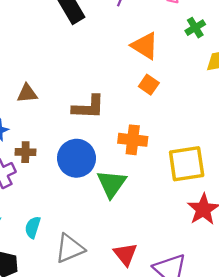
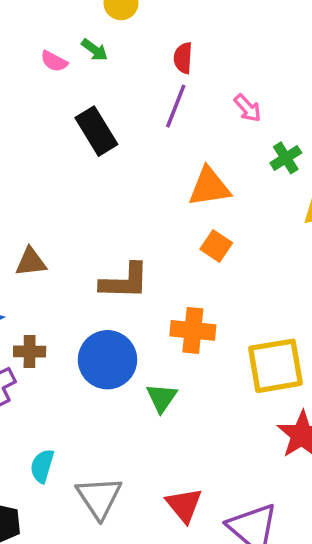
orange triangle: (145, 46) -> (209, 187), turned -40
green triangle: (112, 184) -> (162, 398), size x0.7
gray triangle: (70, 248) -> (99, 497), turned -40

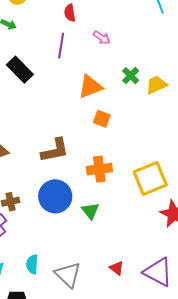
red semicircle: (183, 58) -> (70, 13), moved
green cross: (286, 158) -> (131, 76), moved
red triangle: (184, 505) -> (117, 268), size x0.7

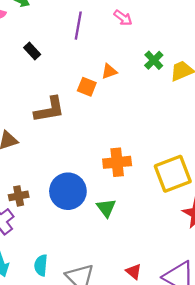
black rectangle: (20, 70) -> (32, 51), size x0.6
orange triangle: (90, 87) -> (109, 71), size x0.6
orange square: (102, 119) -> (87, 87), moved
brown L-shape: (55, 150) -> (49, 110), moved

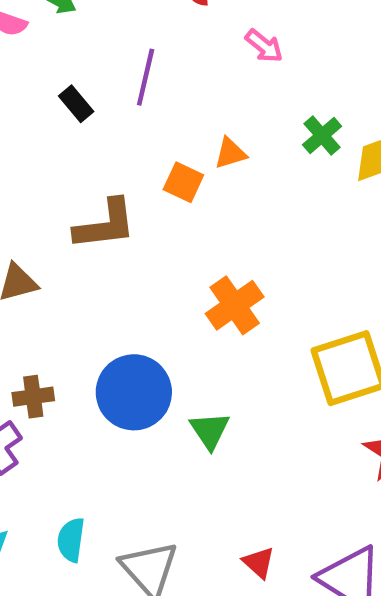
purple line: (78, 26) -> (146, 77), moved
orange cross: (117, 162) -> (235, 305), moved, turned -32

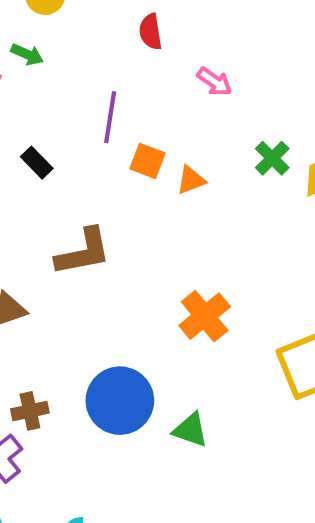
black rectangle: (76, 104) -> (37, 163), moved
orange square: (183, 182) -> (147, 161), moved
green triangle: (210, 430) -> (190, 430), turned -33

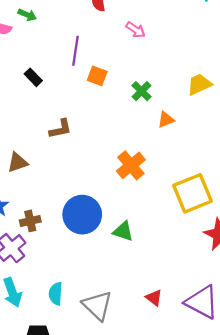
green cross: (272, 158) -> (141, 91), moved
orange triangle: (191, 180) -> (166, 120), moved
brown L-shape: (83, 252) -> (60, 129), size x0.7

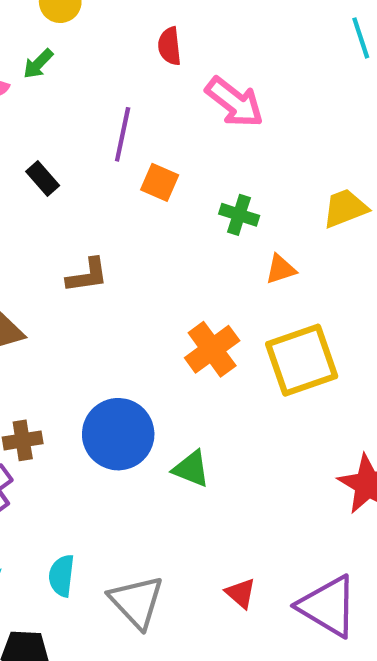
green arrow: (27, 15) -> (38, 64), turned 108
pink arrow: (136, 30) -> (235, 102), size x1.6
green cross: (141, 91) -> (239, 215), turned -30
yellow square: (192, 193) -> (302, 360), moved

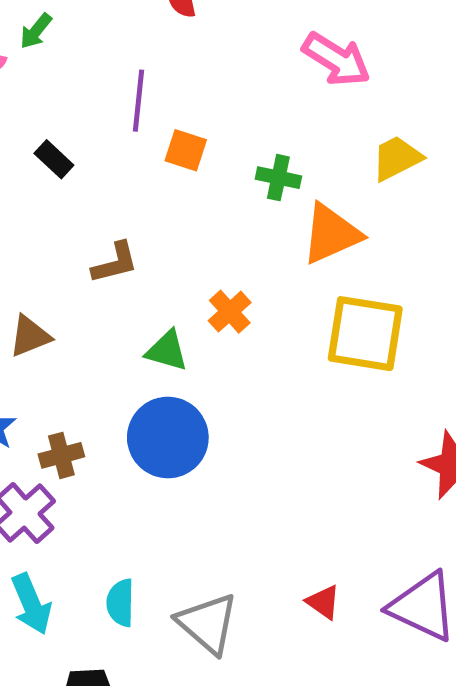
pink arrow: (235, 102) -> (336, 59), moved
orange triangle: (281, 269) -> (331, 234), size x1.8
orange cross: (212, 349) -> (230, 312), moved, size x0.7
yellow square: (302, 360) -> (365, 334), turned 34
green triangle: (191, 469) -> (167, 351), moved

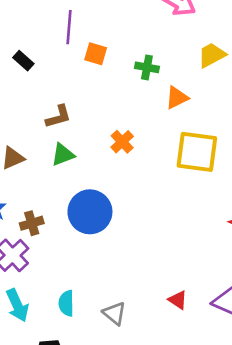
orange triangle: (331, 234) -> (177, 98), size x0.7
green triangle: (167, 351) -> (63, 155), moved, turned -35
gray triangle: (208, 623) -> (114, 313), size x0.7

